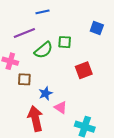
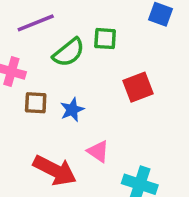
blue star: (46, 93) -> (72, 110), moved
red arrow: (35, 119) -> (55, 170), turned 130

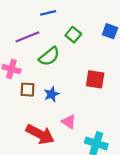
green square: (105, 39) -> (73, 35), moved, turned 35
red square: (138, 87) -> (95, 79), turned 30

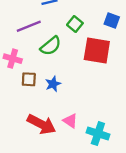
red square: (95, 79) -> (97, 51), moved, size x1.4
pink triangle: (69, 122) -> (70, 121), moved

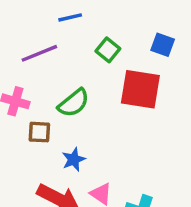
green semicircle: (51, 46) -> (74, 103), moved
blue star: (53, 84) -> (74, 159), moved

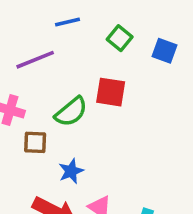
green square: (108, 50) -> (120, 38), moved
red square: (140, 89) -> (111, 92), moved, size x0.7

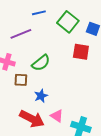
green square: (120, 38) -> (68, 22), size x1.5
red square: (111, 92) -> (81, 52), moved

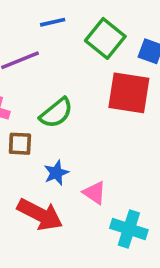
red square: (81, 52) -> (129, 93), size x1.4
pink triangle: (57, 116) -> (94, 193), moved

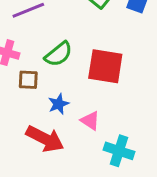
red square: (129, 93) -> (105, 66), moved

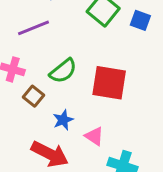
brown square: (28, 80) -> (33, 96), turned 36

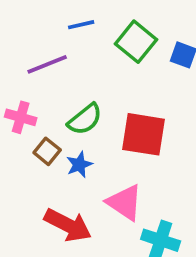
blue star: (63, 120) -> (79, 165), moved
pink triangle: (94, 136) -> (125, 202), size x1.5

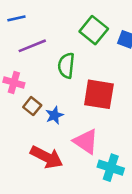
blue line: (81, 25) -> (16, 18), moved
green semicircle: (85, 119) -> (66, 65), moved, turned 135

